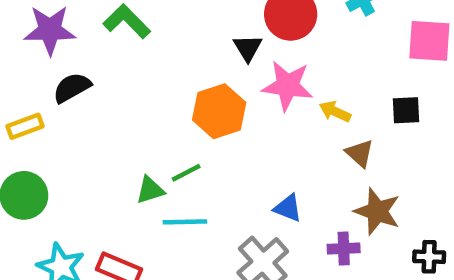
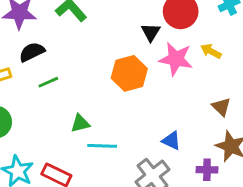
yellow arrow: (335, 112) -> (211, 51), moved
green line: (186, 173) -> (48, 82), moved

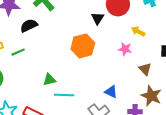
black semicircle: (32, 52) -> (29, 26), moved
pink star: (176, 59) -> (125, 49), moved, size x0.6
green line: (48, 82) -> (18, 52), moved

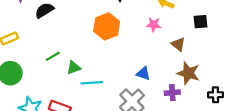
green line: (18, 52) -> (53, 56), moved

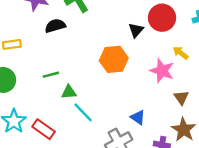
pink star: (154, 25) -> (162, 71), size x1.5
cyan line: (92, 83) -> (83, 112), turned 35

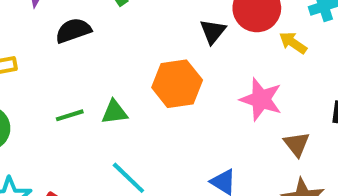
yellow arrow: (180, 53) -> (293, 43), moved
green triangle: (69, 92) -> (115, 112), moved

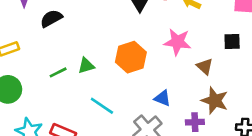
orange hexagon: (177, 84) -> (131, 57), moved

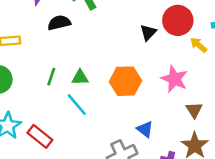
green line: (58, 72) -> (51, 77), turned -60
cyan line: (102, 106) -> (77, 105), moved

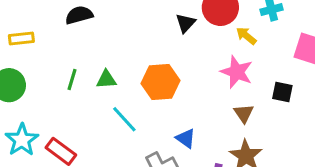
pink star: (174, 79) -> (237, 72), moved
cyan line: (77, 105) -> (124, 119), moved

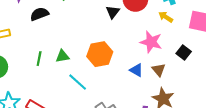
yellow arrow: (246, 36) -> (166, 17), moved
black square: (282, 92) -> (184, 53), turned 32
blue triangle: (186, 138) -> (136, 70), moved

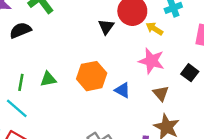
yellow arrow: (166, 17) -> (154, 29), moved
blue triangle: (136, 70) -> (122, 90), moved
cyan line: (78, 82) -> (17, 108), moved

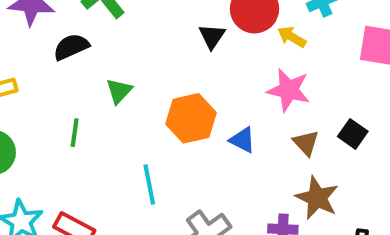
black square: (190, 73) -> (353, 134), moved
green triangle: (48, 79) -> (119, 91), moved, turned -35
cyan line: (17, 108) -> (149, 184), moved, turned 40

